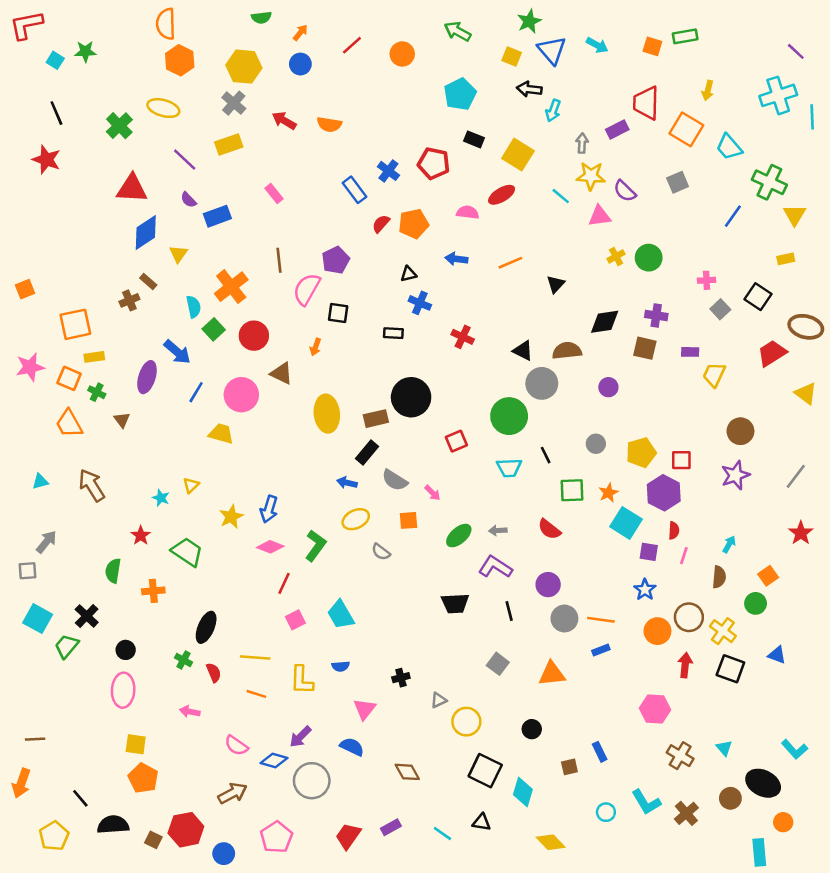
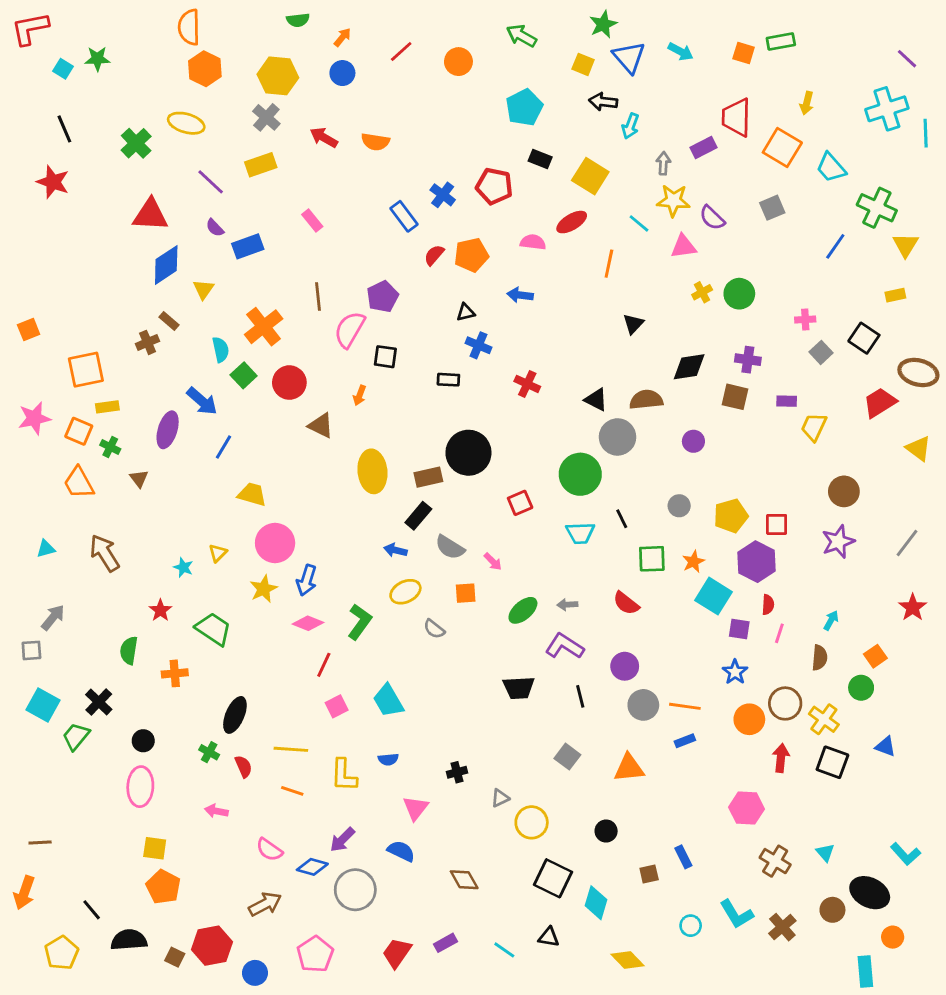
orange line: (510, 263) -> (609, 264), moved, turned -55
pink circle: (241, 395) -> (275, 543), moved

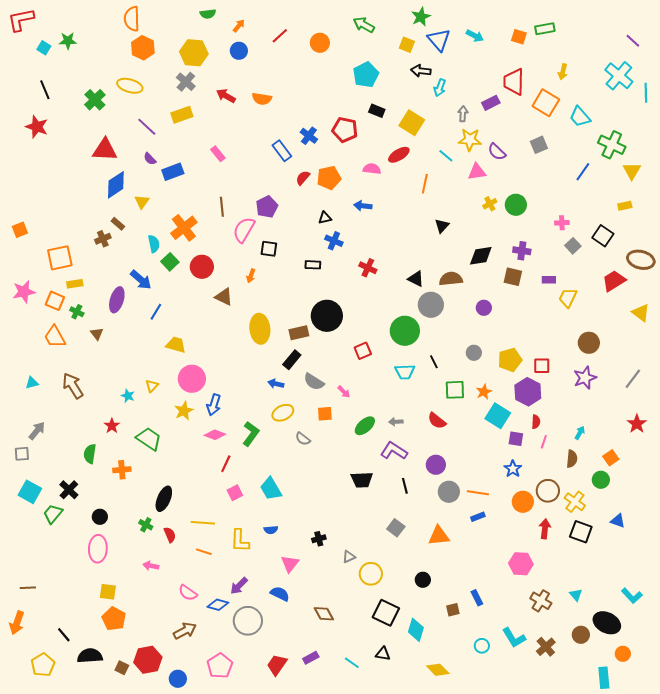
cyan cross: (887, 109) -> (619, 76), turned -32

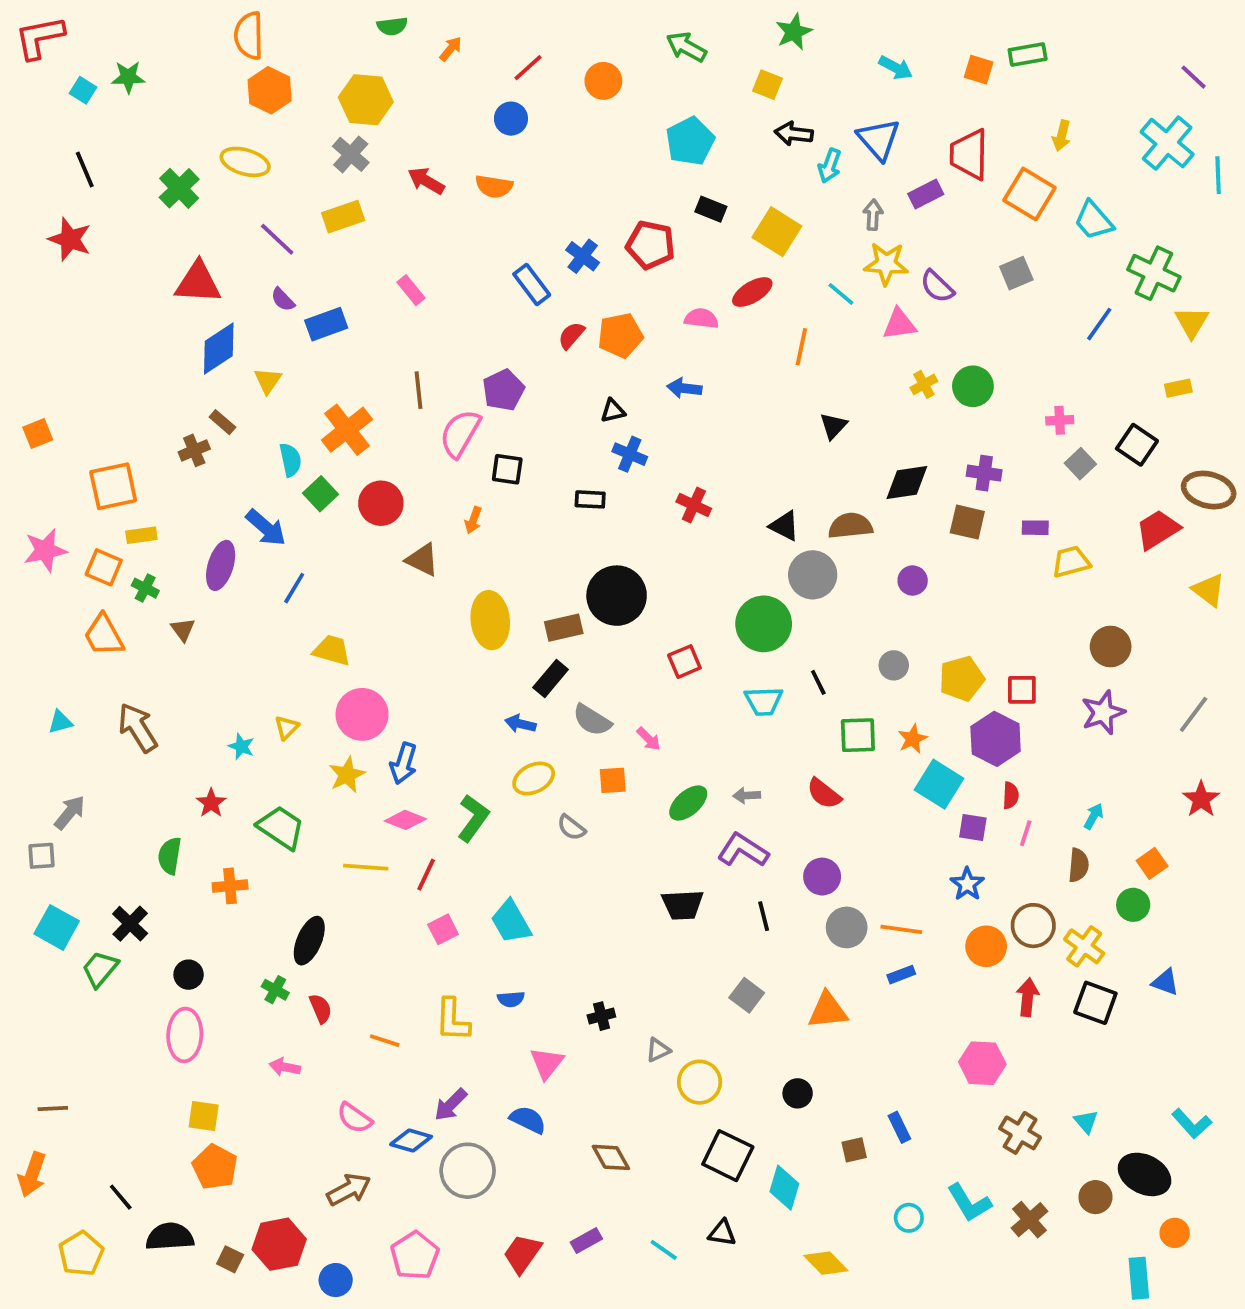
blue triangle: (439, 40) -> (879, 139), moved
blue circle: (239, 51) -> (511, 119), moved
yellow trapezoid: (568, 298) -> (1071, 562), turned 50
yellow line: (203, 523) -> (366, 867), moved

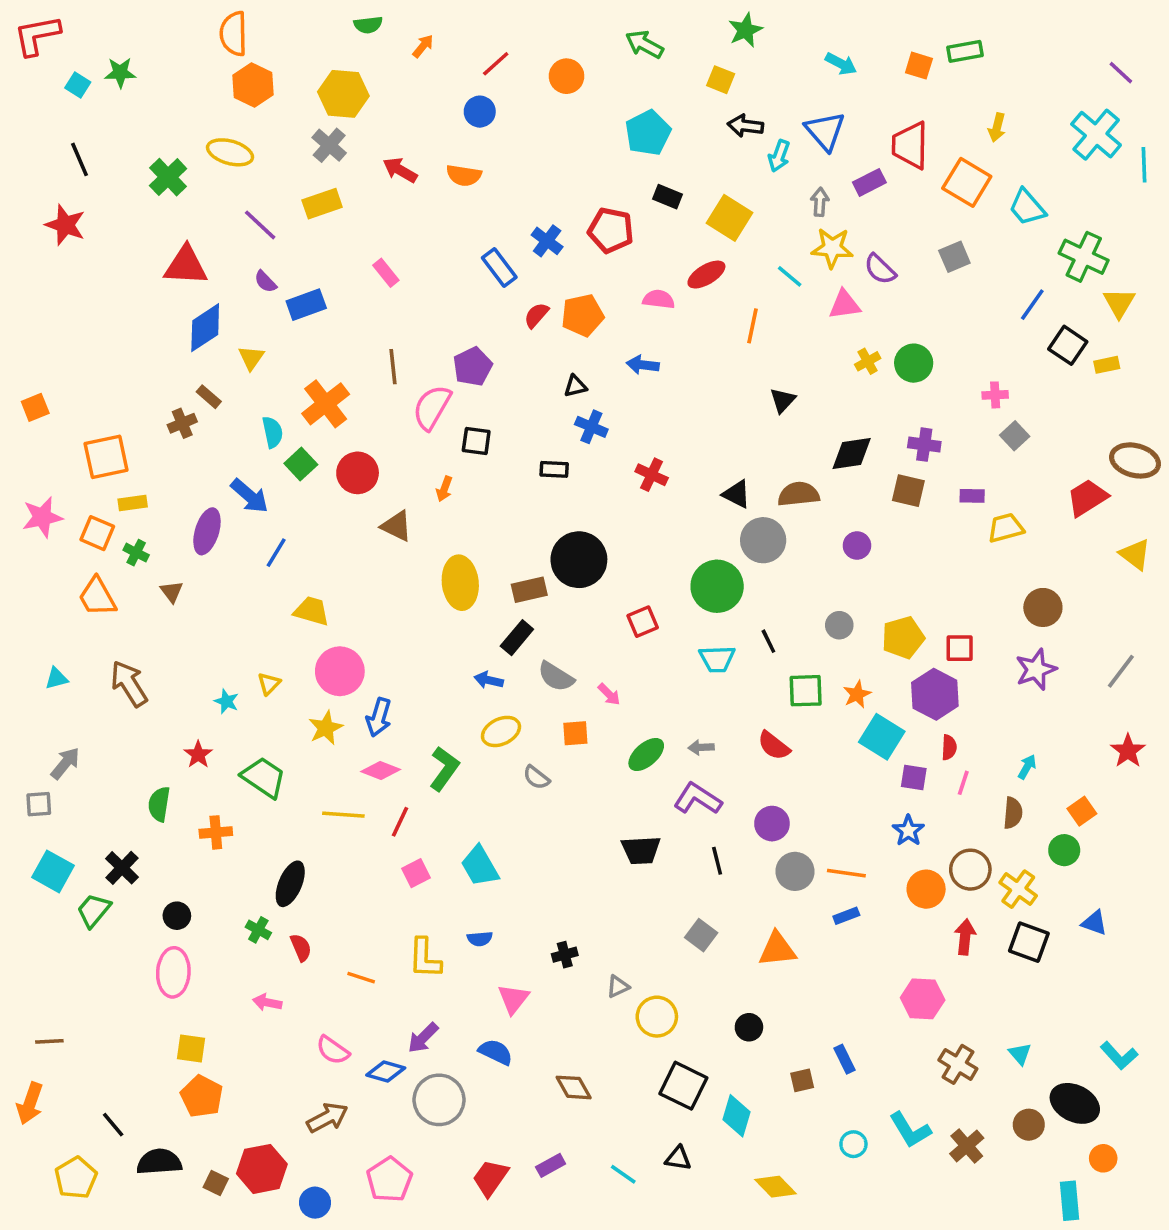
black square: (1137, 445) -> (1068, 345), moved

